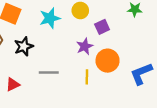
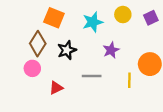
purple square: (102, 27) -> (151, 18), moved
purple star: (85, 46) -> (111, 50), moved

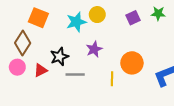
yellow circle: (123, 15) -> (97, 15), moved
black star: (67, 50) -> (59, 57), moved
red triangle: (56, 88) -> (40, 70), moved

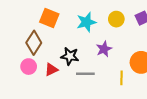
yellow circle: (97, 15) -> (116, 19), moved
black star: (59, 57) -> (70, 56), turned 30

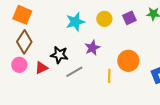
orange square: (49, 18) -> (22, 15), moved
gray line: (85, 74) -> (74, 72), turned -30

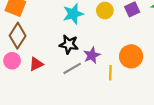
purple star: (92, 48) -> (92, 55), moved
black star: (59, 55) -> (69, 44), moved

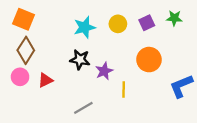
orange circle: (131, 56) -> (149, 60), moved
gray line: (72, 68) -> (83, 108), moved

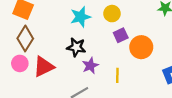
purple square: (147, 23) -> (121, 35), moved
purple star: (104, 71) -> (90, 66), moved
red triangle: (45, 80) -> (44, 67), size x1.5

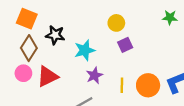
cyan star: (81, 17) -> (85, 50), moved
black star: (76, 47) -> (55, 35), moved
orange circle: (141, 47) -> (148, 85), moved

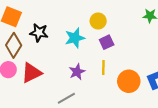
cyan star: (85, 50) -> (75, 38), moved
yellow line: (122, 85) -> (103, 68), moved

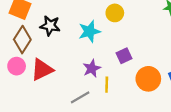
purple square: (107, 42) -> (124, 56), moved
yellow line: (103, 68) -> (107, 85), moved

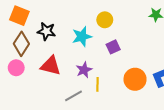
purple square: (124, 56) -> (113, 47), moved
red triangle: (42, 70) -> (51, 66), moved, turned 40

